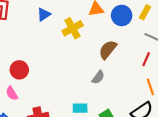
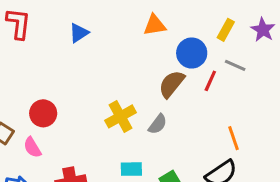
blue circle: (122, 15) -> (192, 53), moved
yellow cross: (73, 28) -> (121, 116), moved
red line: (146, 59) -> (210, 81), moved

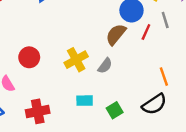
gray line: (235, 65) -> (165, 20), turned 49
red circle: (43, 113) -> (29, 57), moved

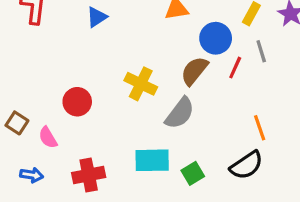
yellow cross: (76, 60) -> (141, 84), moved, turned -35
gray semicircle: (105, 66) -> (180, 113), size x1.5
cyan rectangle: (85, 101) -> (152, 160), size x1.5

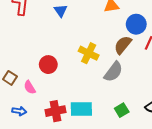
blue triangle: (97, 17) -> (61, 11), turned -32
cyan rectangle: (152, 160) -> (81, 109), moved

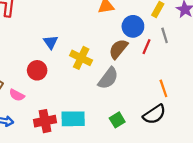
blue triangle: (61, 11) -> (51, 42), moved
pink semicircle: (30, 87) -> (17, 95), turned -32

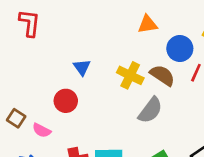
brown semicircle: (118, 49) -> (162, 75), turned 85
yellow cross: (81, 58) -> (130, 75), moved

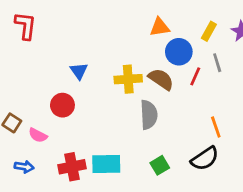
orange triangle: (148, 24) -> (160, 27), moved
yellow cross: (130, 75) -> (128, 79), turned -30
gray semicircle: (150, 110) -> (149, 115), turned -40

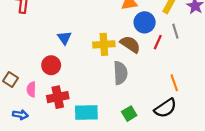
pink semicircle: (38, 135) -> (31, 89), turned 64
red cross: (72, 167) -> (58, 97), moved

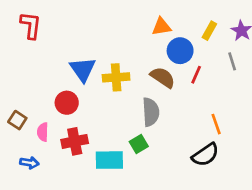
gray line: (175, 31) -> (232, 61), moved
blue triangle: (64, 38) -> (83, 69), size x1.5
yellow cross: (104, 44) -> (116, 77), moved
green square: (129, 114) -> (139, 144), moved

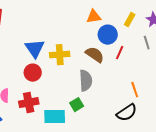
red circle: (67, 103) -> (33, 73), moved

